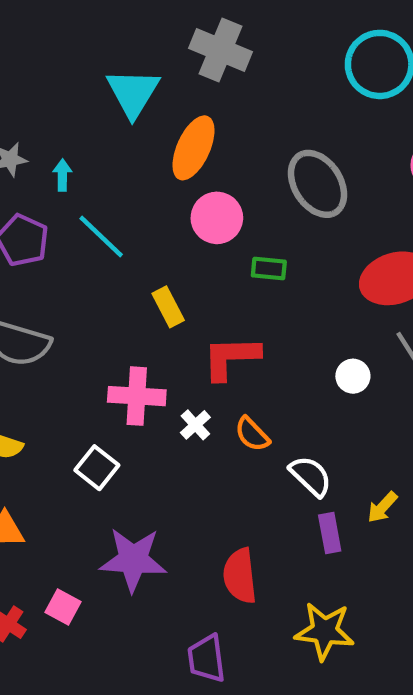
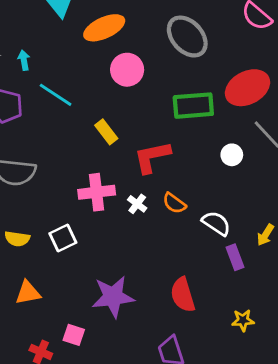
orange ellipse: (193, 148) -> (104, 28), turned 51
green rectangle: (269, 269) -> (193, 106), moved, size x1.8
white square: (97, 468) -> (63, 238), moved, turned 36
yellow star: (325, 631) -> (243, 320), size x0.6

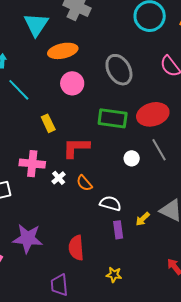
white semicircle: (216, 223) -> (110, 203), turned -30

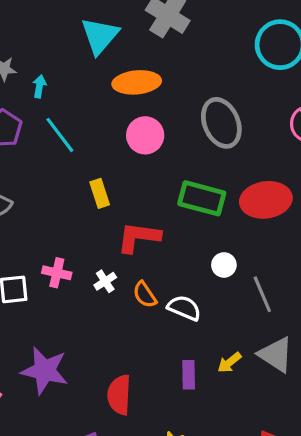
gray line: (159, 150) -> (262, 294), moved
pink cross: (32, 164) -> (57, 273), moved, size x0.7
white semicircle: (110, 203) -> (184, 308), moved

